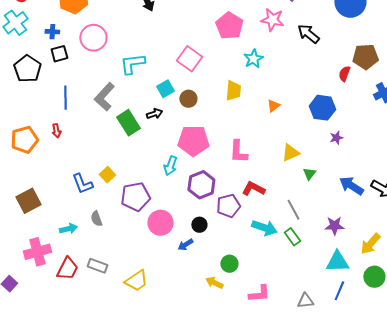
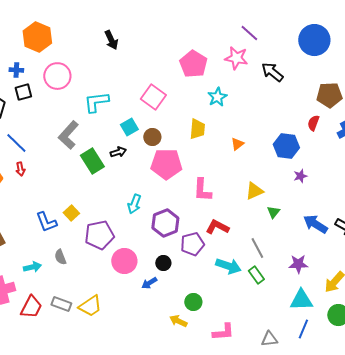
red semicircle: (344, 74) -> (313, 123), moved
blue line: (65, 98) -> (16, 143), moved, turned -45
pink pentagon: (193, 141) -> (166, 164), moved
yellow trapezoid: (136, 281) -> (90, 306), moved

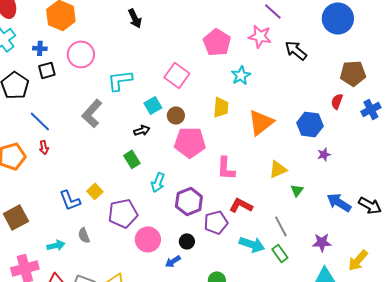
orange triangle: (237, 144) -> (261, 122), size x2.0
green rectangle: (92, 161) -> (132, 159), moved, size x0.7

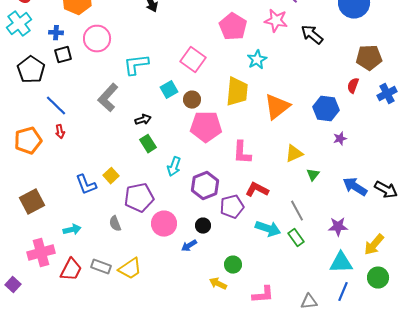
yellow trapezoid: (221, 107) -> (237, 92), size x1.4
black arrow: (142, 130) -> (143, 120), moved
gray semicircle: (84, 235) -> (115, 224), moved

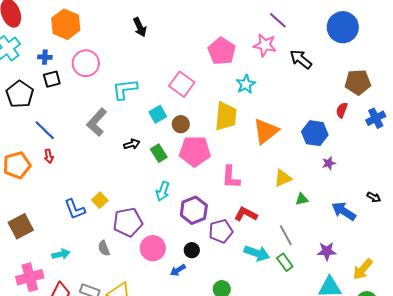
green rectangle: (148, 144) -> (159, 153), moved
green triangle: (313, 175) -> (302, 199), turned 40
black arrow: (386, 190) -> (374, 197), moved, size x0.6

